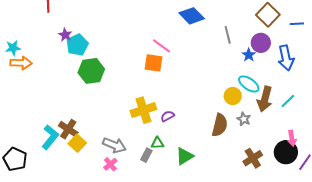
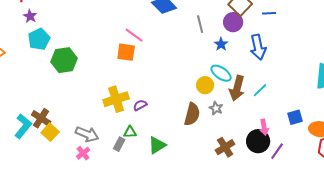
purple star: (65, 35) -> (30, 16), moved
purple circle: (261, 43) -> (233, 22), moved
cyan pentagon: (77, 45) -> (39, 39), moved

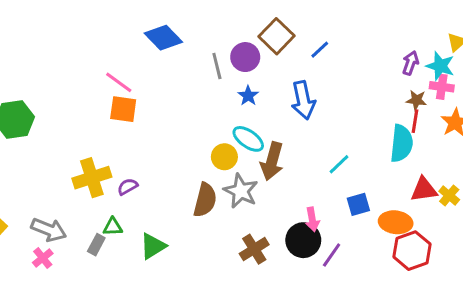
blue line: (269, 13) -> (320, 50), turned -40
purple circle: (233, 22) -> (245, 57), moved
orange square: (126, 52) -> (123, 109), moved
cyan line: (260, 90) -> (339, 164), moved
gray star: (216, 108) -> (241, 191), size x1.6

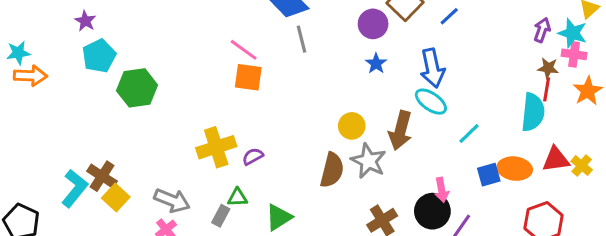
gray line: (217, 66) -> (301, 39), moved
cyan ellipse: (248, 139) -> (431, 102), moved
orange ellipse: (396, 222) -> (515, 169), moved

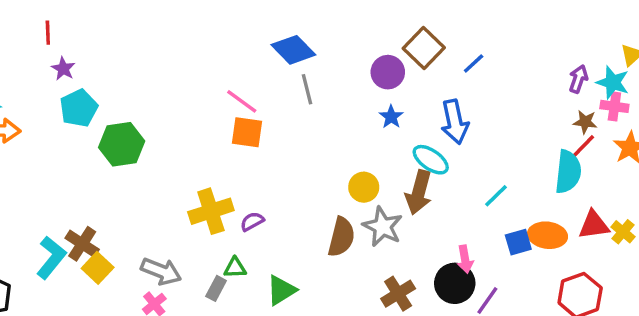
red line: (547, 89) -> (584, 146), turned 35
cyan ellipse: (431, 102) -> (431, 160), moved

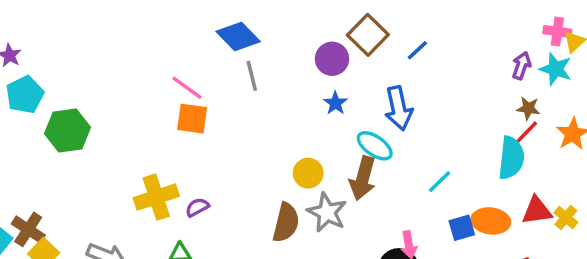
pink cross: (614, 106) -> (557, 31), moved

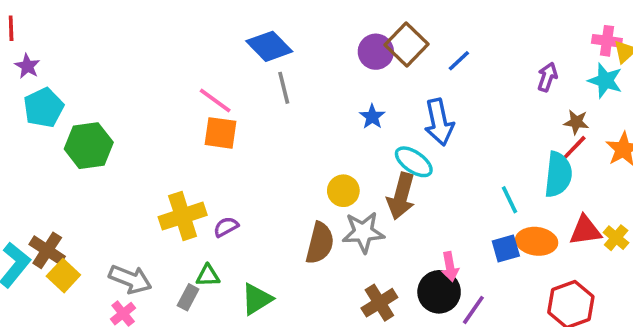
purple circle: (332, 59) -> (376, 52), moved
purple arrow: (521, 66) -> (547, 77), moved
cyan line: (440, 182) -> (509, 200), moved, turned -72
gray star: (327, 212) -> (363, 232), turned -30

